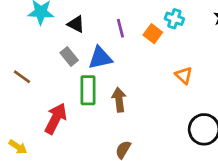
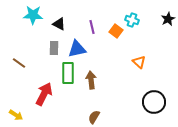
gray rectangle: (69, 57) -> (54, 48), turned 40

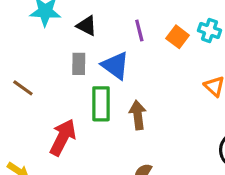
cyan cross: (132, 20) -> (209, 30), moved
blue triangle: (77, 49) -> (115, 66), turned 48

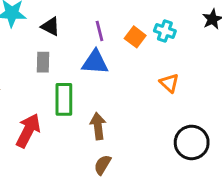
blue triangle: (115, 66) -> (95, 62), moved, turned -32
brown arrow: (138, 115) -> (98, 126), moved

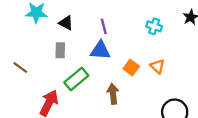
orange square: (135, 37) -> (131, 67), moved
green rectangle: (64, 99) -> (76, 79), turned 50
brown arrow: (98, 126) -> (113, 94), moved

